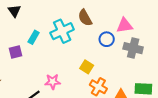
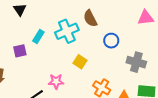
pink triangle: (125, 25) -> (146, 18), moved
gray cross: (133, 48) -> (136, 62), moved
yellow square: (87, 67) -> (80, 62), moved

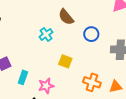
cyan cross: (67, 31) -> (46, 34), size x0.6
cyan rectangle: (38, 37) -> (23, 77), moved

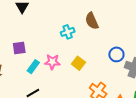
blue circle: (91, 34) -> (116, 54), moved
pink star: (46, 86) -> (52, 62), moved

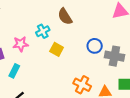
pink star: (52, 62) -> (21, 44), moved
yellow square: (78, 63) -> (57, 49), moved

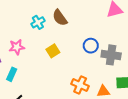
cyan cross: (43, 31) -> (38, 22), moved
yellow square: (57, 49) -> (53, 51), turned 32

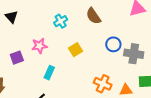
brown semicircle: (60, 18) -> (93, 16), moved
cyan rectangle: (12, 74) -> (49, 73), moved

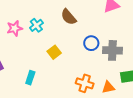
pink star: (39, 46) -> (15, 28), moved

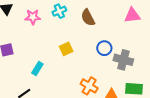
cyan cross: (36, 25) -> (59, 11), moved

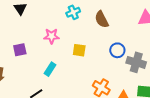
pink star: (33, 17) -> (52, 36), moved
yellow square: (66, 49) -> (79, 50), turned 32

